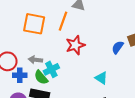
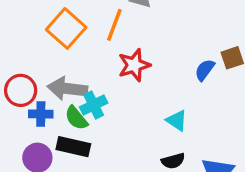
orange square: (34, 24) -> (66, 28), turned 30
gray arrow: (35, 60) -> (67, 89), size x1.6

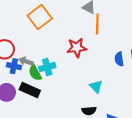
orange line: (114, 25) -> (97, 24), moved, turned -30
blue semicircle: (205, 70) -> (119, 59), turned -56
gray arrow: (67, 89) -> (26, 61), moved, size x0.6

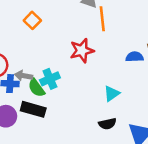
orange square: (40, 17) -> (32, 20), size x0.6
blue semicircle: (119, 59) -> (135, 57), turned 104
cyan triangle: (96, 87) -> (112, 94), turned 48

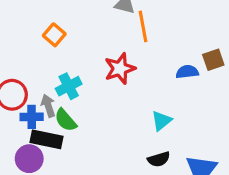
gray arrow: (24, 76) -> (48, 106), turned 66
cyan cross: (50, 79) -> (69, 86), moved
black rectangle: (33, 109) -> (47, 139), moved

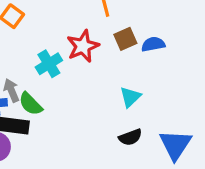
brown square: (213, 60) -> (125, 39), moved
cyan cross: (69, 86) -> (49, 64), moved

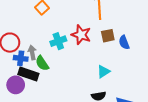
blue semicircle: (153, 44) -> (124, 42), turned -112
red star: (83, 46) -> (81, 35), turned 30

